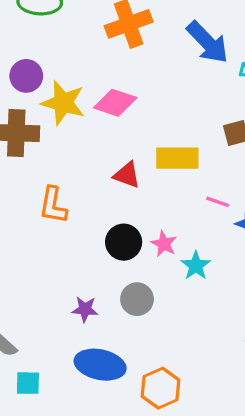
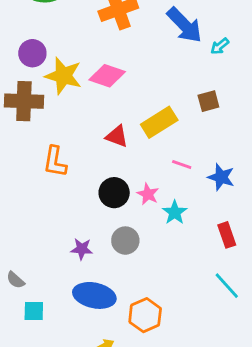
yellow rectangle: (177, 158) -> (159, 122), turned -32
pink line: (218, 202) -> (182, 164), moved

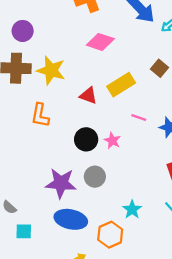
yellow star: (63, 76) -> (51, 70), moved
pink diamond: (107, 76) -> (100, 42), moved
brown square: (208, 101) -> (159, 68), turned -35
cyan star: (175, 212) -> (132, 209), moved
purple star: (82, 249) -> (61, 183), size x1.8

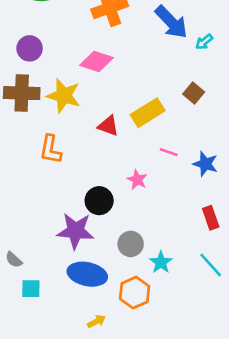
pink diamond: (100, 42) -> (96, 62), moved
black circle: (86, 139) -> (99, 201), moved
gray circle: (95, 177) -> (131, 244), moved

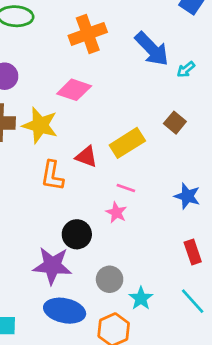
orange L-shape: (51, 149) -> (52, 176), moved
pink line: (169, 152) -> (126, 188), moved

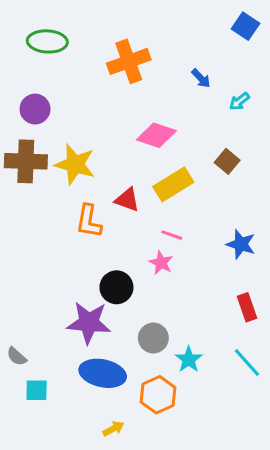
blue arrow: (152, 49) -> (201, 78), size x0.5
pink diamond: (74, 90) -> (156, 135), moved

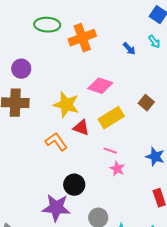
green ellipse: (47, 41) -> (47, 25), moved
cyan arrow: (239, 101) -> (154, 42), moved, turned -88
yellow star: (75, 164) -> (66, 105), moved
orange L-shape: (89, 221) -> (56, 142), turned 135
pink star: (161, 263) -> (117, 169), moved

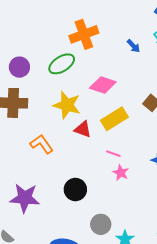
green ellipse: (47, 25) -> (62, 64), moved, turned -35
orange L-shape: (56, 142) -> (42, 144), moved
purple star: (56, 208) -> (25, 198), moved

